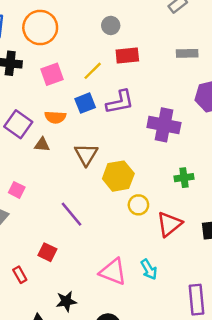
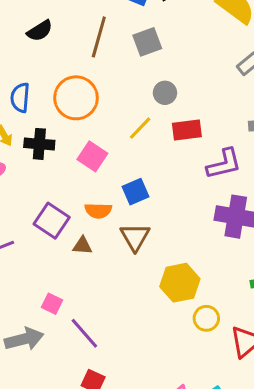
yellow line: (93, 71) -> (140, 128), moved
pink square: (52, 74) -> (92, 156), turned -35
purple L-shape: (120, 102) -> (224, 164), moved
brown triangle: (86, 154) -> (135, 237), moved
purple line: (71, 214) -> (84, 333), moved

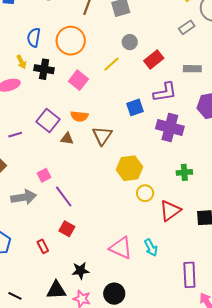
red rectangle: (187, 130) -> (154, 59), moved, turned -36
blue square: (136, 192) -> (135, 107), moved
pink square: (52, 304) -> (44, 175), turned 32

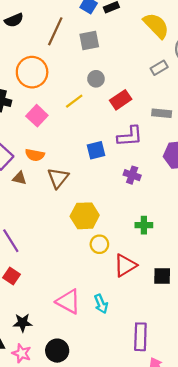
purple cross: (170, 128) -> (132, 175), size x0.6

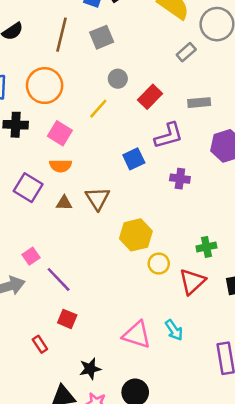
orange semicircle: (35, 155) -> (61, 166), moved
brown triangle: (20, 178) -> (64, 203), moved
green cross: (144, 225) -> (206, 247), moved

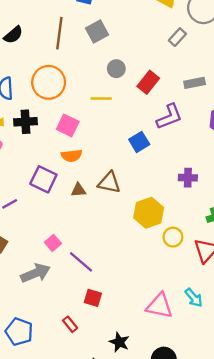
yellow line: (98, 109) -> (101, 98), turned 54
purple cross: (180, 179) -> (188, 178), moved
brown triangle: (97, 199) -> (109, 183), turned -40
black star: (90, 369) -> (119, 342), turned -30

